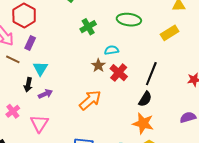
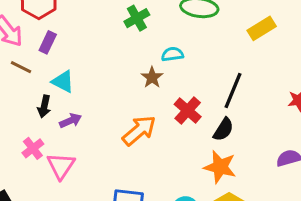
cyan triangle: (40, 68) -> (63, 82), turned -35
red cross: (119, 73) -> (188, 110), moved
pink cross: (13, 111) -> (33, 148), moved

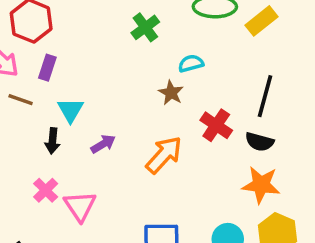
yellow rectangle: (262, 28) -> (262, 21), moved
cyan triangle: (63, 82) -> (70, 110), turned 40
purple arrow: (71, 121) -> (103, 144), moved
black semicircle: (223, 129) -> (260, 142), turned 80

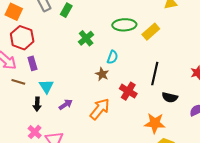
cyan semicircle: (191, 63) -> (112, 57), turned 128
purple rectangle: (47, 68) -> (32, 63), turned -32
black semicircle: (260, 142) -> (170, 97), moved

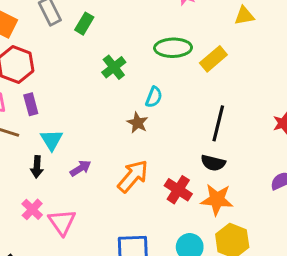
red cross: (128, 91) -> (178, 190), moved
black semicircle: (170, 97) -> (213, 163), moved

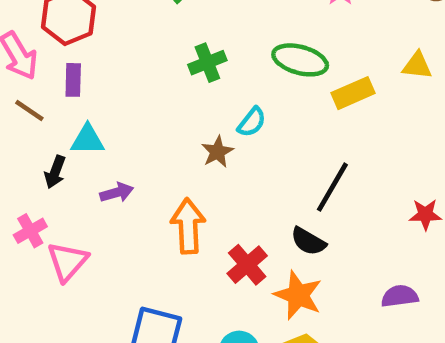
yellow triangle: (244, 16) -> (417, 65), moved
cyan triangle: (52, 140) -> (88, 140), turned 45
orange arrow: (133, 176) -> (188, 226), turned -60

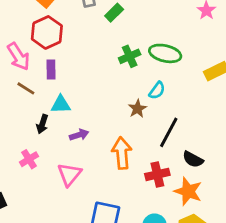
green ellipse: (300, 60) -> (165, 53), moved
black line: (332, 187) -> (169, 132), moved
pink triangle: (67, 262) -> (69, 174), moved
red cross: (247, 265) -> (157, 174), turned 30

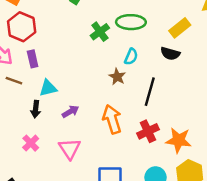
black semicircle: (193, 159) -> (170, 54), moved

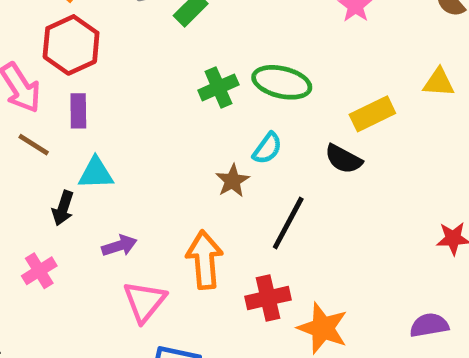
purple arrow: (70, 111) -> (119, 246), moved
pink triangle: (70, 149) -> (145, 302), moved

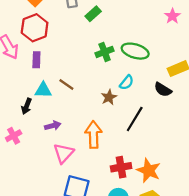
brown line: (34, 145) -> (66, 84), moved
red cross: (268, 298) -> (121, 167), moved

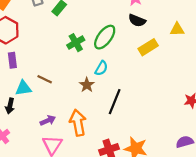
green ellipse: (135, 51) -> (105, 37), turned -60
black semicircle: (163, 90) -> (137, 20), moved
purple arrow: (53, 126) -> (48, 120), moved

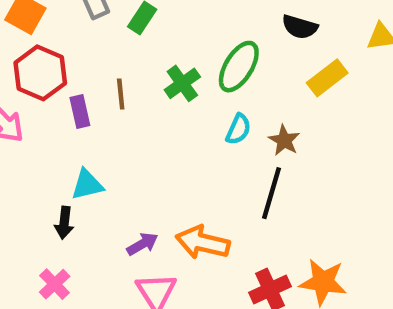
purple rectangle: (12, 60) -> (80, 112), moved
brown line: (45, 79) -> (121, 94), moved, turned 64
brown star: (87, 85) -> (284, 140), moved
orange arrow: (78, 123) -> (203, 242), turned -60

